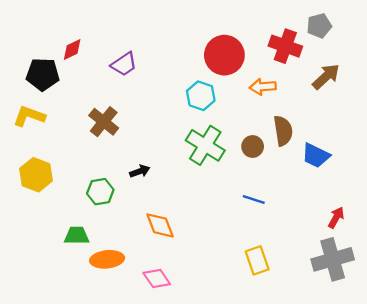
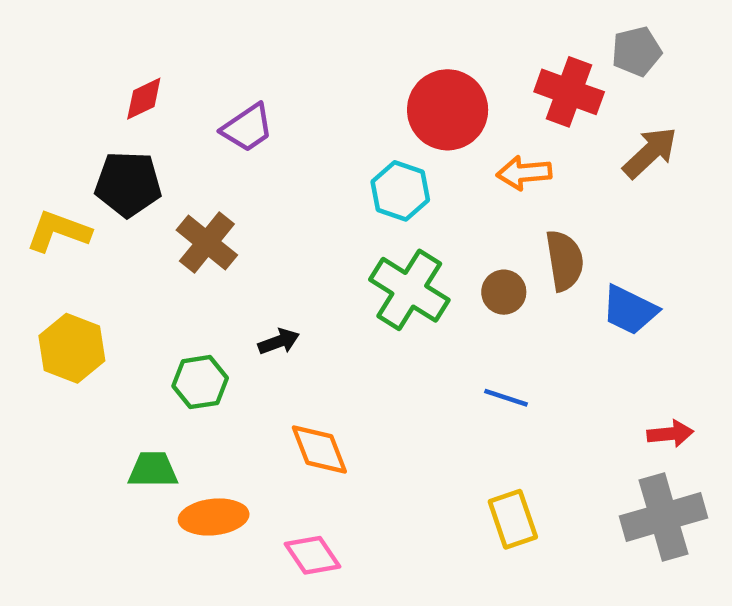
black pentagon: (43, 74) -> (128, 184), moved
red arrow: (336, 218) -> (670, 434), turned 55

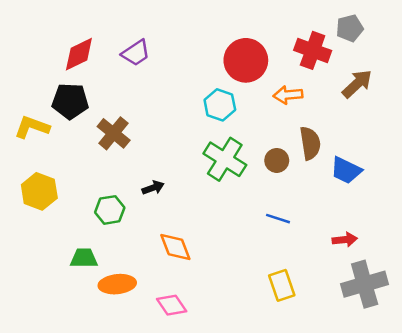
red diamond: (144, 99) -> (79, 54), size x1.4
purple trapezoid: (247, 128) -> (136, 53), moved
red arrow: (670, 434) -> (345, 240), moved

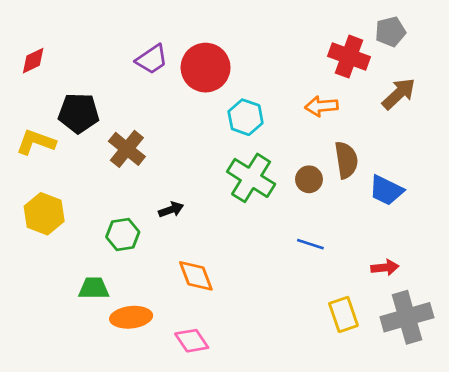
red diamond: (79, 54) -> (33, 61), moved, size x0.7
red circle: (246, 60) -> (206, 68), moved
yellow rectangle: (282, 285) -> (343, 314), moved

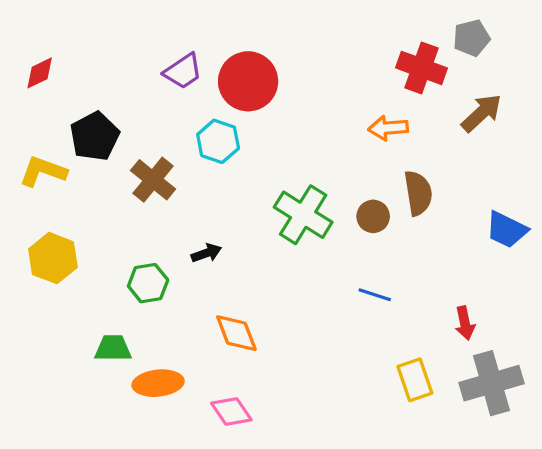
black pentagon: (79, 113) -> (95, 136), turned -30
cyan hexagon: (246, 117) -> (218, 141), moved
blue trapezoid: (386, 190) -> (507, 230), moved
red arrow: (385, 268) -> (465, 323), turned 84

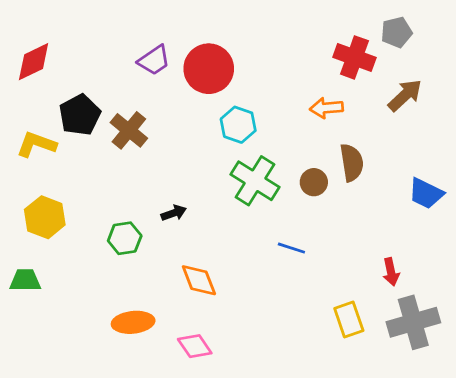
red diamond: (40, 73) -> (34, 62), size x1.4
cyan hexagon: (218, 141) -> (238, 125), moved
brown cross: (153, 180) -> (129, 130), moved
blue line: (375, 295) -> (291, 248), moved
green trapezoid: (113, 348) -> (25, 280), moved

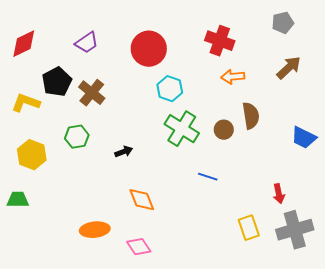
red cross: (354, 57) -> (220, 41), moved
purple trapezoid: (154, 60) -> (87, 43), moved
green hexagon: (125, 238) -> (77, 137), moved

